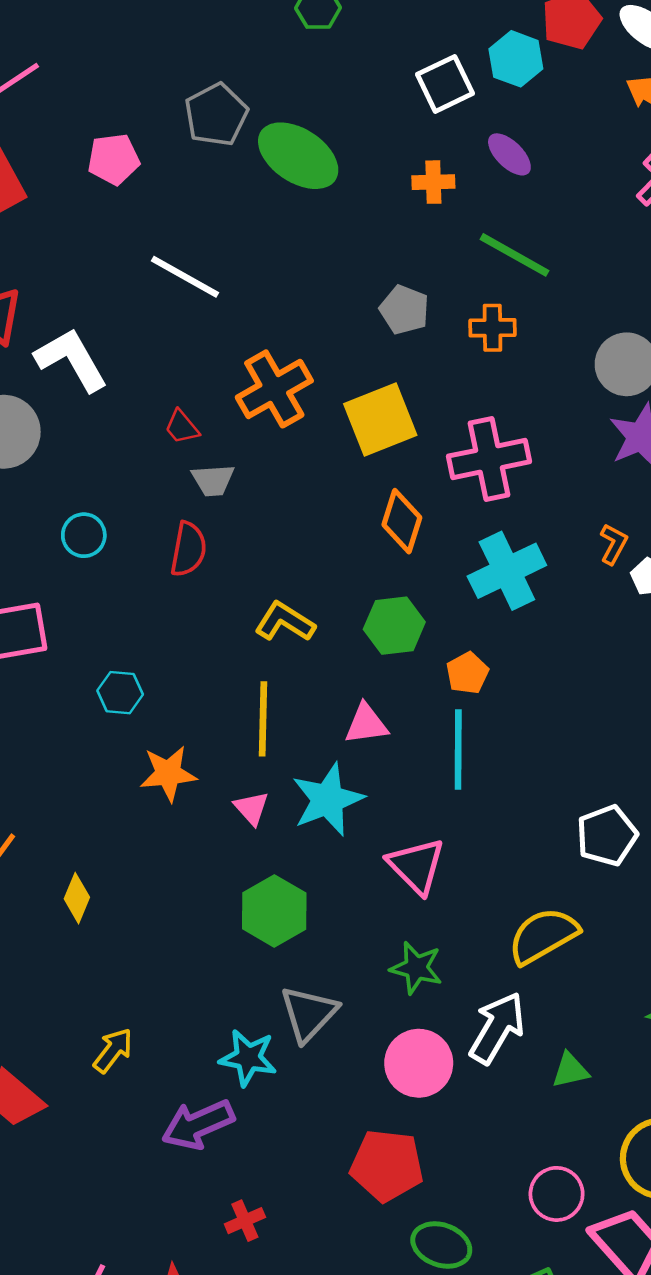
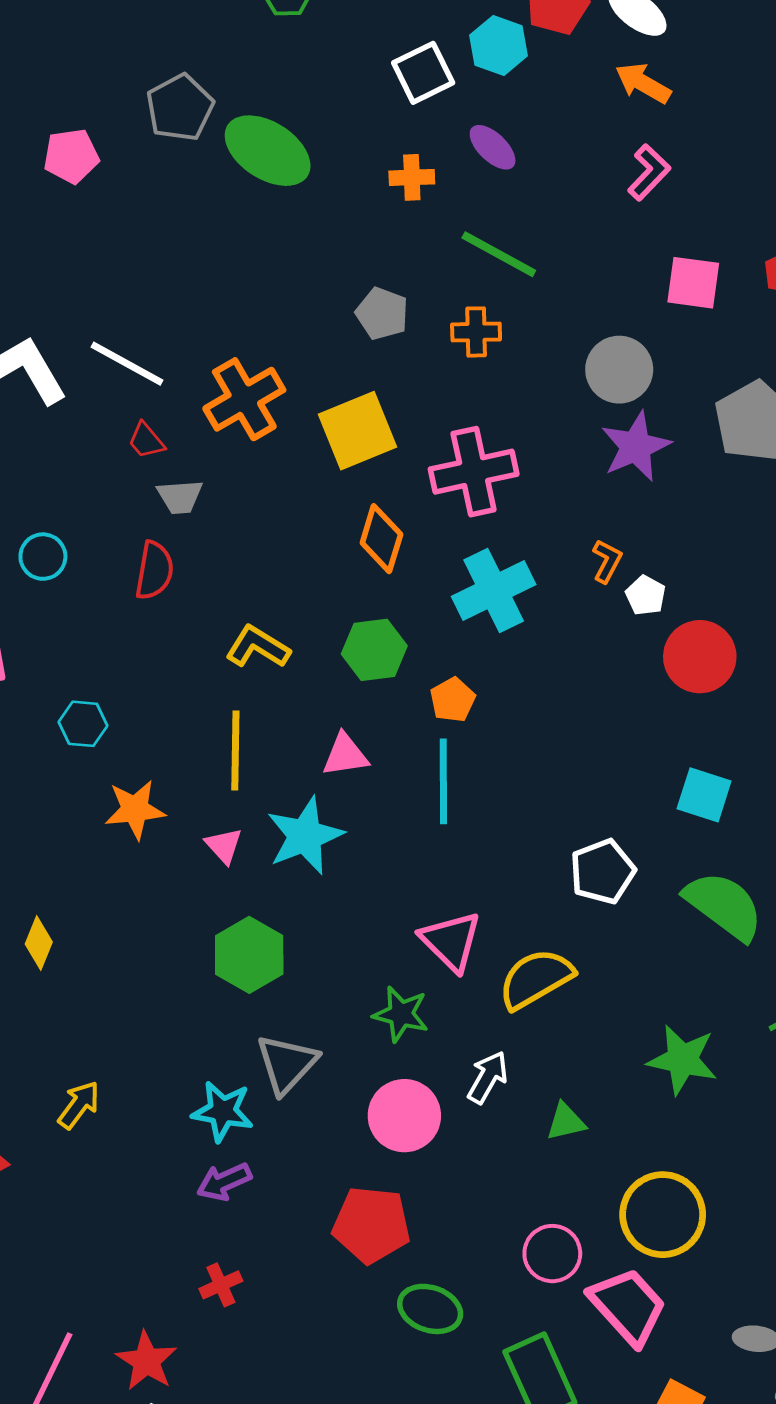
white line: (185, 277) -> (127, 364), moved
pink triangle: (416, 866) -> (451, 941), moved
white arrow: (497, 1028) -> (488, 1077), size x0.7
purple arrow: (198, 1124) -> (224, 1182), moved, size x0.7

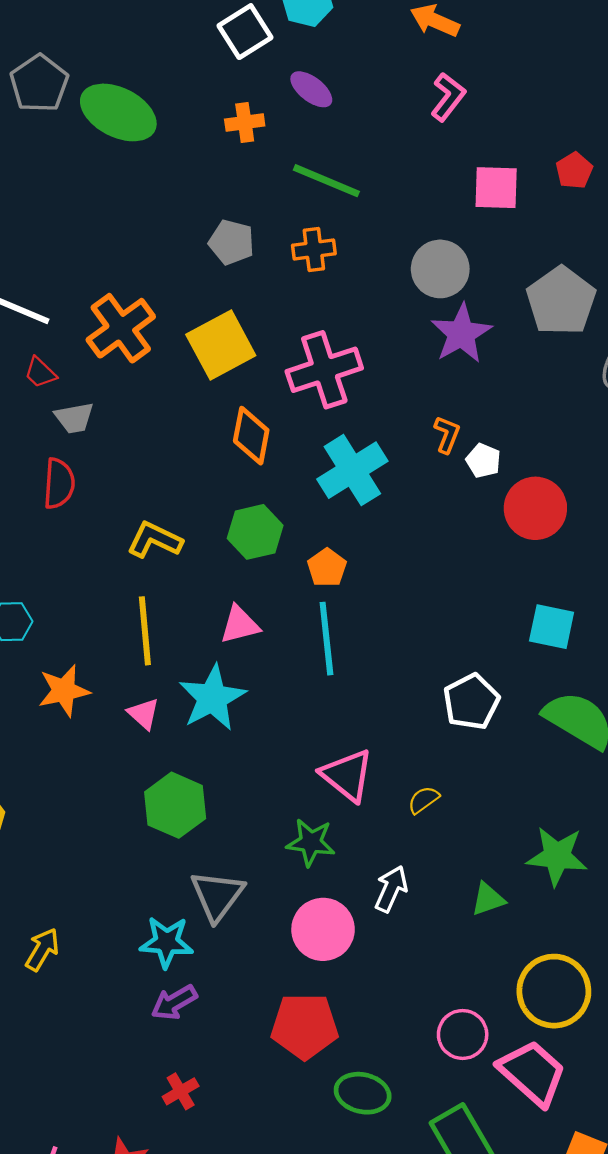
yellow semicircle: (536, 979) -> (423, 800), size x0.5
green triangle: (566, 1122) -> (488, 899), moved

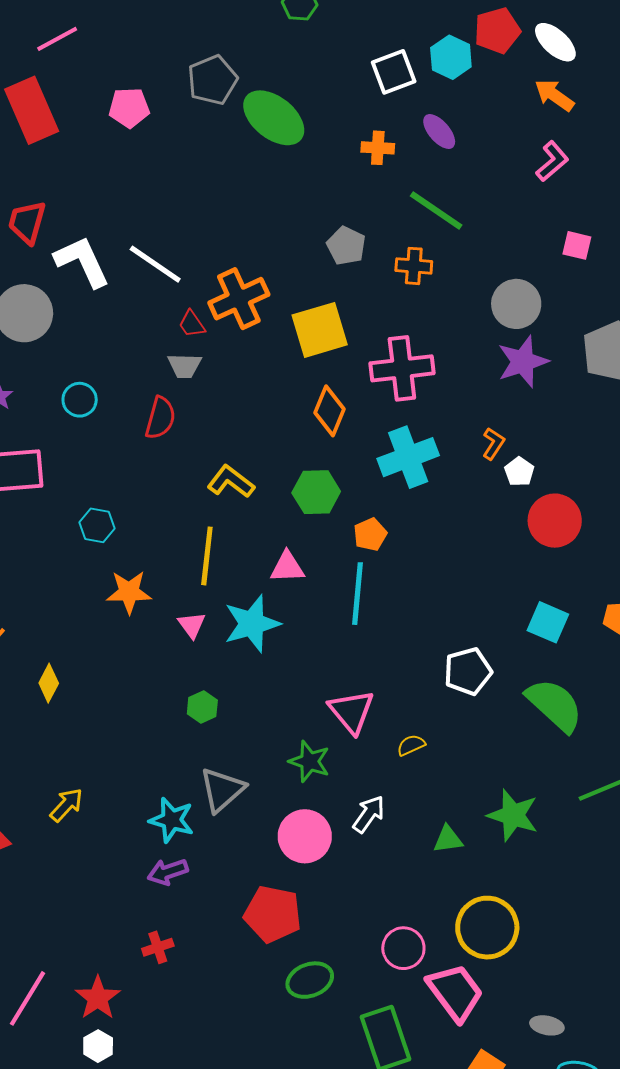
pink square: (496, 188) -> (577, 245), size x0.7
red trapezoid: (40, 373) -> (192, 324), moved
green hexagon: (175, 805) -> (202, 707), size x0.6
green ellipse: (363, 1093) -> (310, 980), turned -45

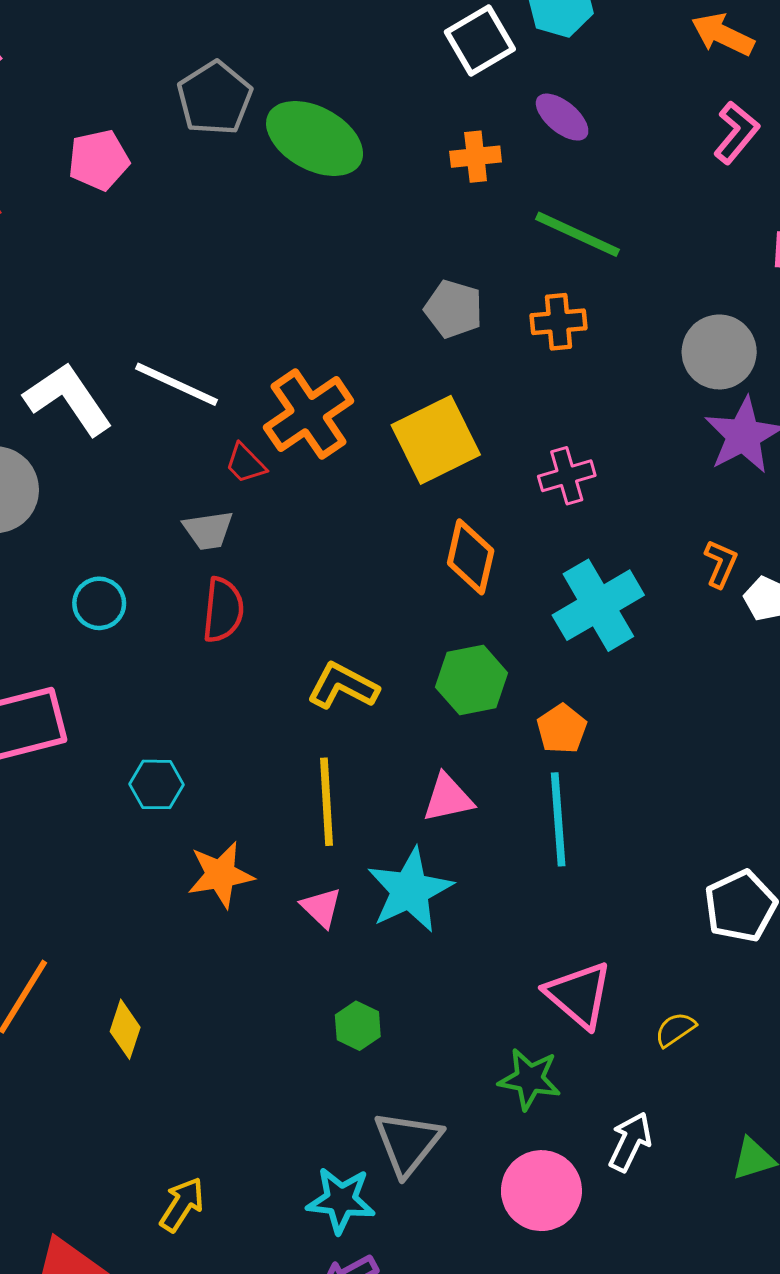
gray trapezoid: (184, 366) -> (208, 530), moved
pink cross: (402, 368) -> (567, 476), size x0.6

